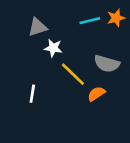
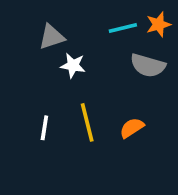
gray semicircle: (107, 64) -> (148, 65), moved
yellow line: (73, 74) -> (87, 122), moved, turned 32

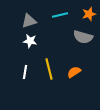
cyan line: (123, 28) -> (60, 15), moved
white star: (73, 65) -> (30, 41), moved

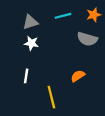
yellow line: (49, 69) -> (51, 97), moved

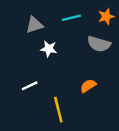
white star: (31, 43) -> (49, 49), moved
white line: (26, 76) -> (30, 86), turned 56

